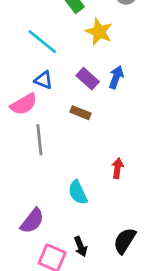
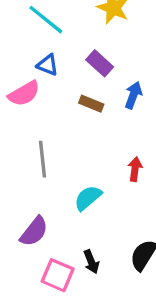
blue arrow: (116, 77) -> (133, 95), moved
gray line: (39, 140) -> (42, 159), moved
cyan semicircle: (78, 192) -> (88, 198), turned 75

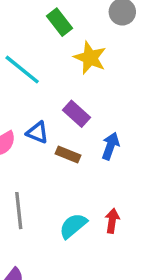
blue triangle: (48, 65) -> (37, 132), moved
cyan semicircle: (88, 198) -> (73, 226), moved

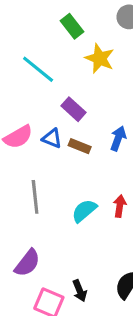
purple rectangle: (76, 114) -> (73, 109), moved
blue triangle: (37, 132) -> (52, 138), moved

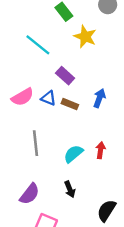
black arrow: (80, 291) -> (70, 189), moved

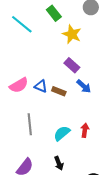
cyan line: (38, 45) -> (22, 24), moved
purple rectangle: (65, 76) -> (72, 65), moved
blue arrow: (99, 98) -> (84, 86), turned 112

